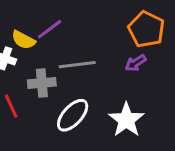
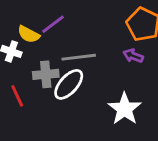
purple arrow: (136, 63) -> (133, 56), turned 54
white ellipse: (73, 115) -> (69, 84), moved

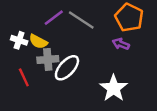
yellow semicircle: (29, 34) -> (38, 42), moved
gray line: (79, 57) -> (81, 20), moved, turned 40

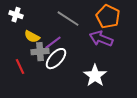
purple line: (54, 18) -> (53, 43), moved
white cross: (19, 40) -> (16, 15), moved
purple arrow: (121, 44) -> (101, 39), size x1.6

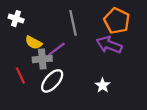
gray line: (68, 19) -> (73, 23), turned 45
white ellipse: (56, 59) -> (52, 81), moved
white star: (95, 76) -> (103, 85), size x0.6

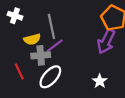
gray line: (73, 23) -> (51, 26), moved
yellow semicircle: (34, 43) -> (32, 39), turned -42
purple arrow: (109, 45) -> (106, 41), turned -85

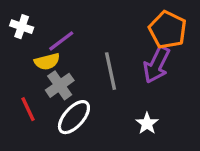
gray line: (51, 26) -> (111, 71), moved
purple line: (55, 46) -> (61, 41), moved
gray cross: (41, 55) -> (60, 85), turned -30

